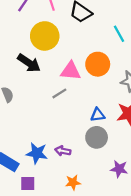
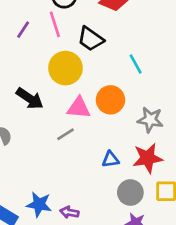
yellow circle: (45, 36) -> (65, 68), moved
gray circle: (97, 137) -> (130, 193), moved
purple arrow: (63, 151) -> (69, 212), moved

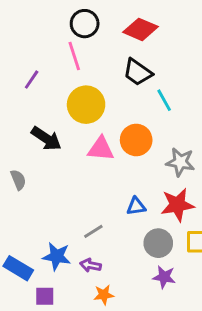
purple line: (23, 30) -> (32, 80), moved
black trapezoid: (91, 39) -> (138, 72), moved
gray line: (65, 134) -> (93, 231), moved

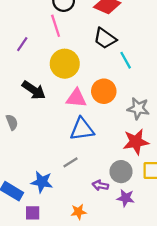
blue triangle: (136, 206) -> (82, 129), moved, size x1.6
purple arrow: (90, 265) -> (100, 185), moved

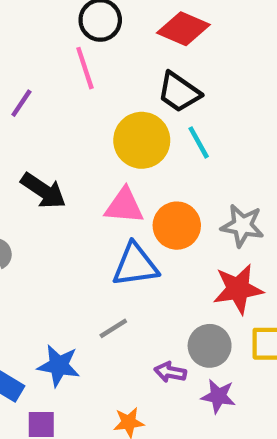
cyan line: (126, 60) -> (199, 142), moved
yellow circle: (65, 64) -> (142, 140), moved
orange circle: (104, 91) -> (177, 226), moved

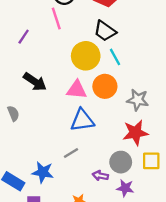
orange circle: (177, 226) -> (105, 86), moved

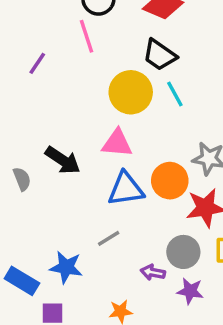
black arrow: (35, 82) -> (63, 160), moved
orange circle: (105, 86) -> (170, 181), moved

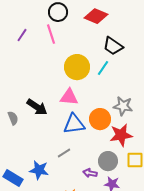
black trapezoid: (160, 55) -> (113, 46), moved
purple line: (37, 63) -> (22, 35), moved
cyan line: (175, 94) -> (103, 68), turned 63

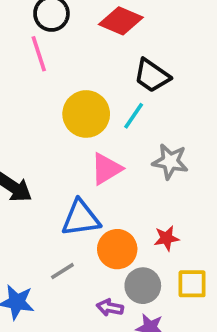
pink triangle: (69, 97) -> (106, 169), moved, turned -36
gray star: (123, 106) -> (170, 161), moved
orange circle: (100, 119) -> (117, 249), moved
red star: (121, 135) -> (167, 238), size x0.6

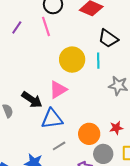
cyan line: (134, 116) -> (98, 61), turned -35
pink triangle: (106, 169) -> (58, 90), moved
blue triangle: (81, 218) -> (52, 119), moved

